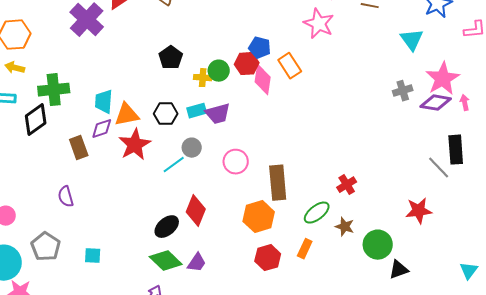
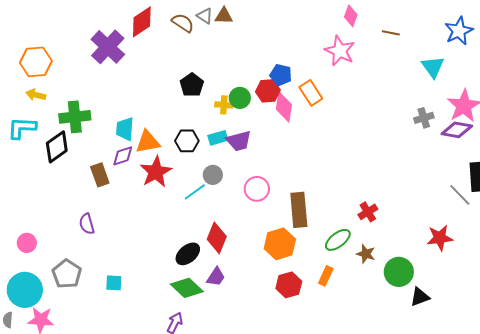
purple trapezoid: (197, 263) -> (216, 277), moved

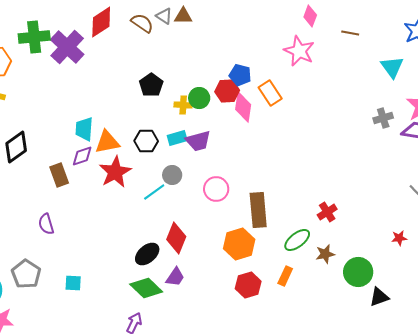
green cross: (75, 117) -> (34, 37), moved
red star: (440, 238) -> (399, 238), size x0.6
brown star: (366, 254) -> (325, 254), turned -30

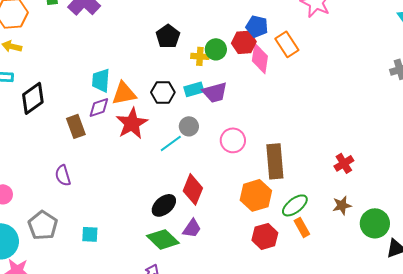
green ellipse: (297, 240) -> (295, 205), moved
orange rectangle: (285, 276) -> (302, 227), turned -54

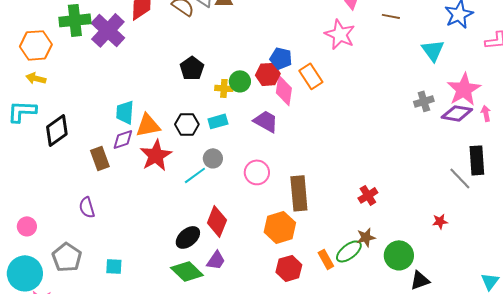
purple trapezoid: (215, 92) -> (266, 121), moved, turned -136
green ellipse: (295, 205) -> (349, 251), moved

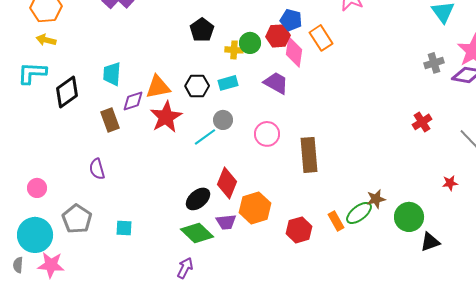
cyan trapezoid: (125, 112) -> (112, 74), moved
red cross: (368, 195) -> (422, 122), moved
orange hexagon: (280, 227) -> (255, 208), moved
purple trapezoid: (216, 260) -> (226, 222), turned 50

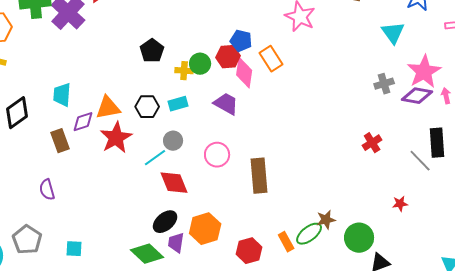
red diamond: (227, 183) -> (174, 183), moved, turned -44
black ellipse: (198, 199) -> (165, 222), moved
purple trapezoid: (226, 222) -> (176, 243), turned 105

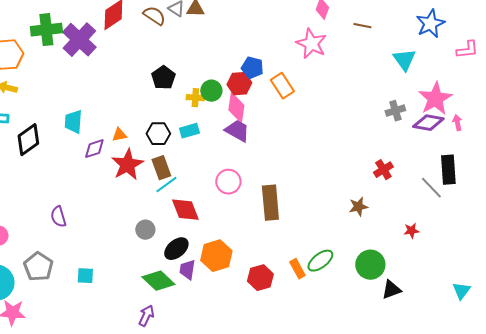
pink diamond: (244, 73) -> (236, 108), moved
orange triangle: (108, 108) -> (119, 135), size x0.6
brown rectangle: (60, 141) -> (161, 168), moved
gray circle: (173, 141) -> (145, 230), moved
brown star: (326, 220) -> (358, 207), moved

